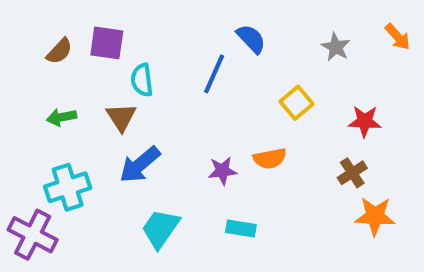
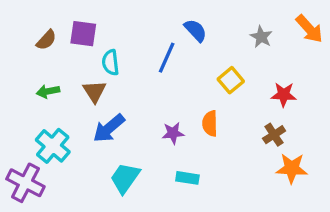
orange arrow: (398, 37) -> (309, 29), size x1.4
orange semicircle: (270, 158) -> (210, 123), turned 100
cyan cross: (68, 187) -> (53, 146), turned -32

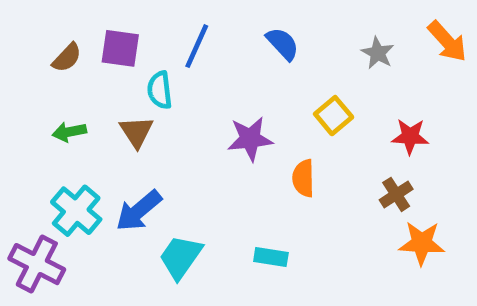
blue line: (167, 58) -> (197, 46), moved
blue arrow: (109, 128) -> (139, 211), moved
purple star: (173, 133) -> (250, 139), moved, size x1.4

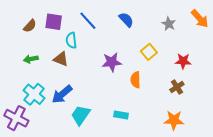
blue line: (197, 46) -> (88, 21), turned -66
brown triangle: (136, 132) -> (61, 59), turned -35
orange star: (422, 243) -> (174, 120), moved

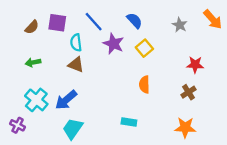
yellow square: (149, 52) -> (144, 48), moved
brown triangle: (61, 59) -> (76, 65), moved
purple star: (112, 62) -> (114, 44), moved, turned 30
cyan trapezoid: (81, 115) -> (73, 129), moved
purple cross: (16, 118) -> (18, 125), size x0.6

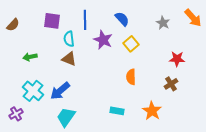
blue line: (94, 22) -> (85, 20), turned 42
brown semicircle: (32, 27) -> (13, 25), moved
purple cross: (18, 125) -> (16, 114), turned 32
orange star: (185, 128) -> (152, 111), moved, turned 30

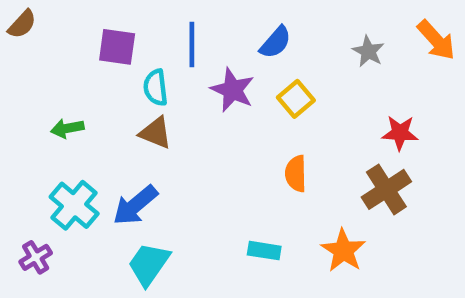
blue semicircle: (122, 19) -> (275, 42), turned 84
brown semicircle: (13, 25) -> (22, 24), moved
brown cross: (171, 84) -> (386, 189), size x1.5

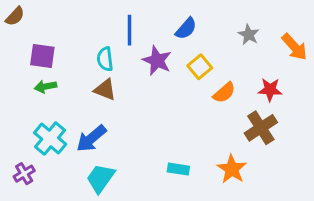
orange arrow: (436, 40) -> (294, 47), moved
purple square: (117, 47) -> (42, 56), moved
orange semicircle: (296, 174) -> (224, 93), moved, turned -130

